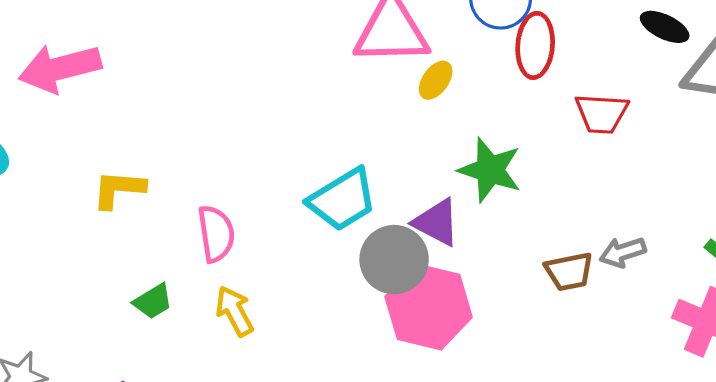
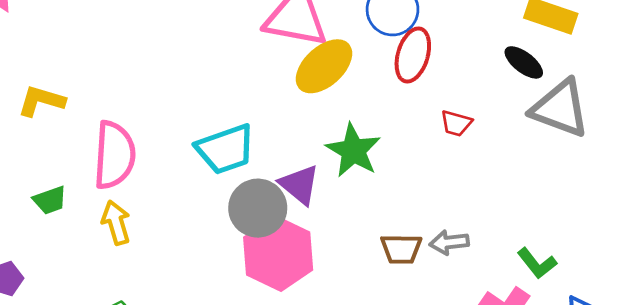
yellow ellipse: (436, 80) -> (324, 66), size x1.8
red trapezoid: (602, 113) -> (456, 123), size x0.7
pink semicircle: (216, 234) -> (114, 155), size x1.4

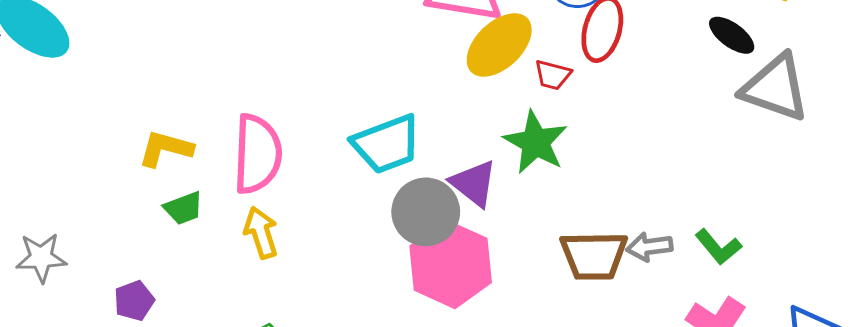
yellow L-shape: (41, 101) -> (166, 149), moved
red trapezoid: (456, 123) -> (553, 75), moved
brown trapezoid: (401, 249) -> (594, 256), size x1.4
green L-shape: (537, 263) -> (718, 247), moved

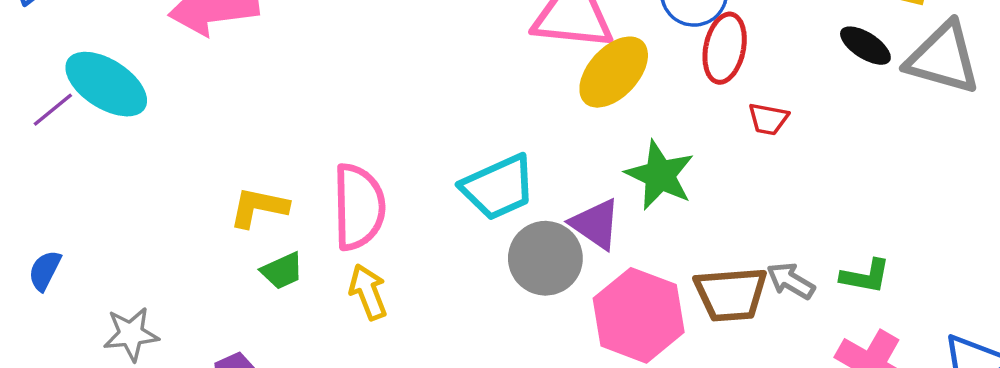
red trapezoid: (553, 75) -> (768, 119), moved
gray triangle: (775, 88) -> (943, 58), moved
gray arrow: (649, 247) -> (791, 281), turned 42
green L-shape: (718, 247) -> (865, 276), turned -36
pink hexagon: (451, 264) -> (639, 315), moved

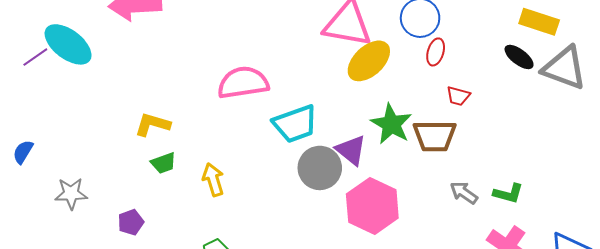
red ellipse: (725, 48) -> (436, 52), size x0.7
pink semicircle: (359, 207) -> (243, 83), moved, turned -102
brown trapezoid: (731, 294) -> (435, 136), moved

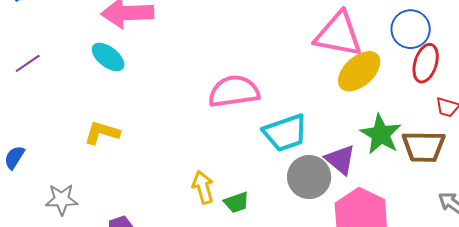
cyan ellipse: (68, 44) -> (108, 57), moved, size x0.7
red ellipse: (436, 52) -> (426, 63), size x1.4
yellow L-shape: (152, 124) -> (102, 133), moved
green trapezoid: (163, 163) -> (237, 202), moved

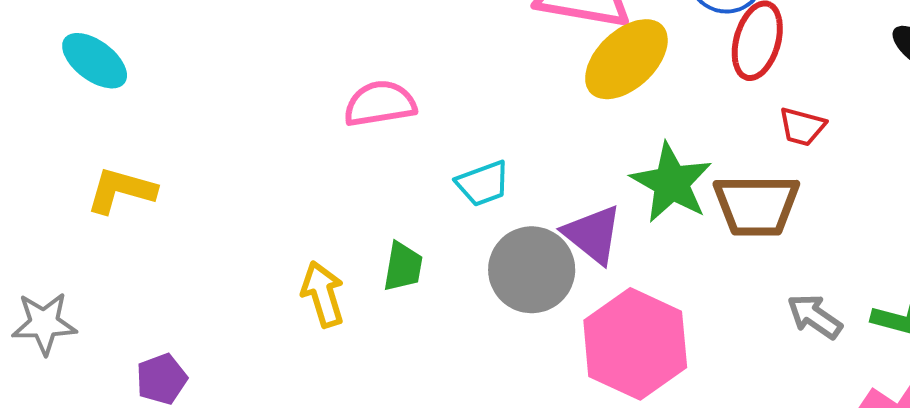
cyan ellipse: (108, 57) -> (95, 61), moved
pink semicircle: (234, 91) -> (380, 104), size x0.7
cyan trapezoid: (285, 133) -> (483, 183), size x0.6
green trapezoid: (237, 202) -> (403, 267), moved, turned -60

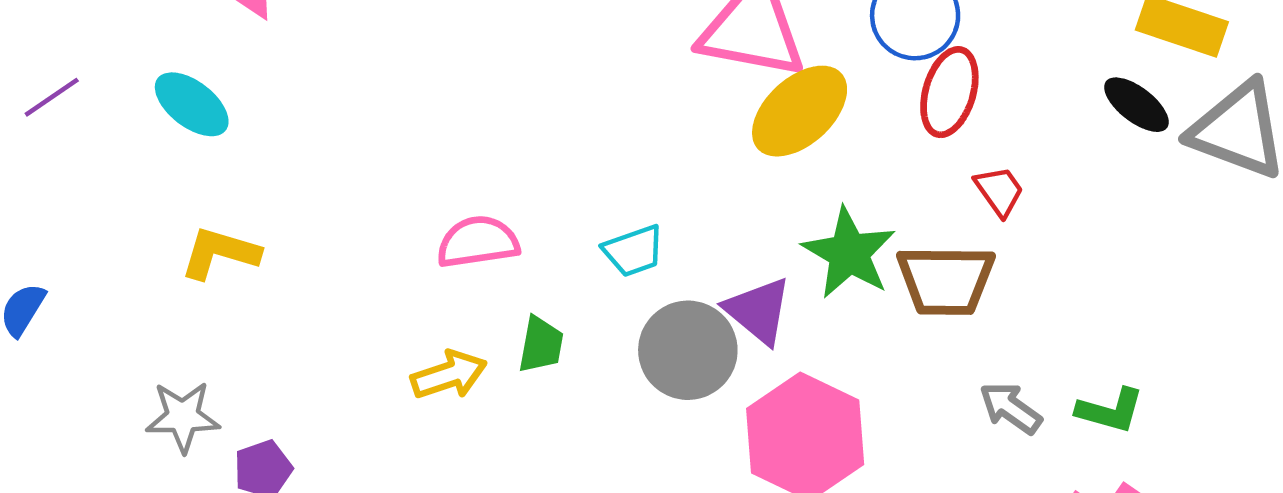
pink semicircle: (380, 104) -> (478, 242), moved
red trapezoid: (802, 127) -> (999, 191), turned -141
yellow arrow: (323, 294) -> (449, 375), turned 88
gray star: (44, 323) -> (183, 417), moved

